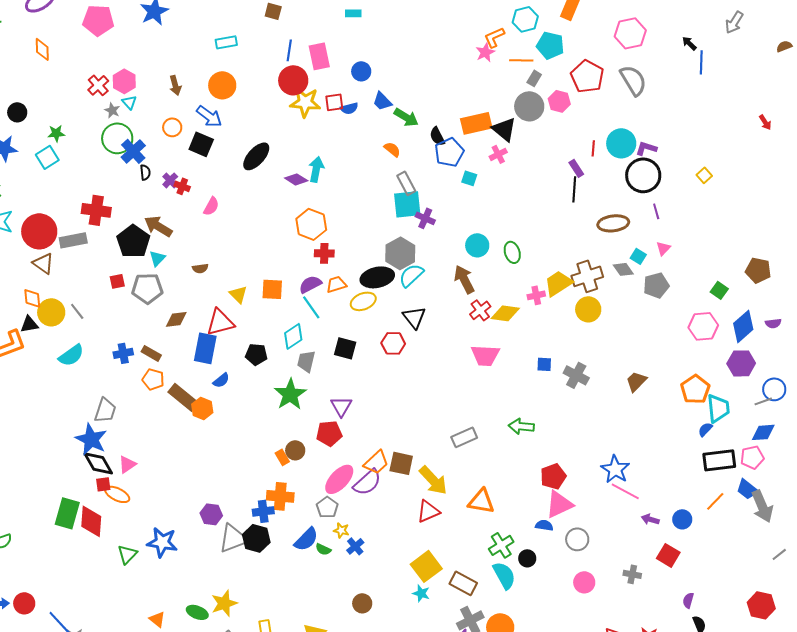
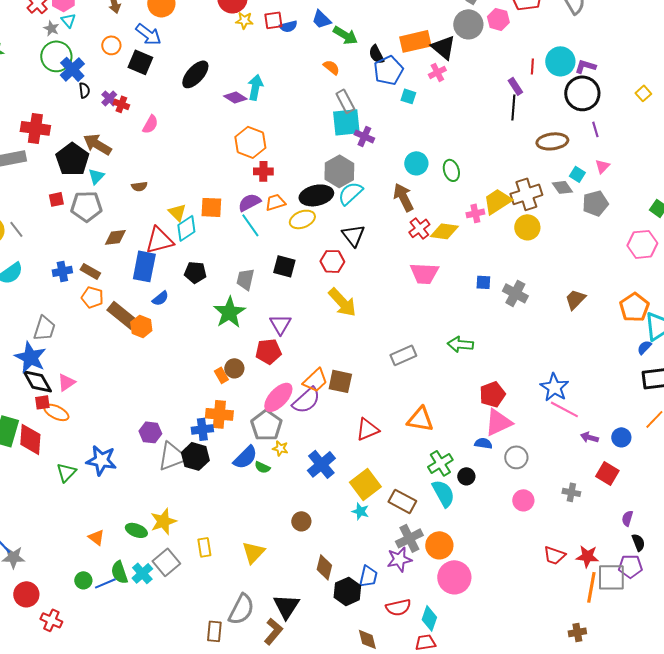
yellow star: (305, 102) -> (244, 20), size x0.6
cyan diamond: (293, 336) -> (186, 228), moved
yellow arrow: (433, 480) -> (342, 302), moved
gray pentagon: (327, 507) -> (266, 425), size x1.4
blue cross: (355, 546) -> (321, 464), moved, size x1.6

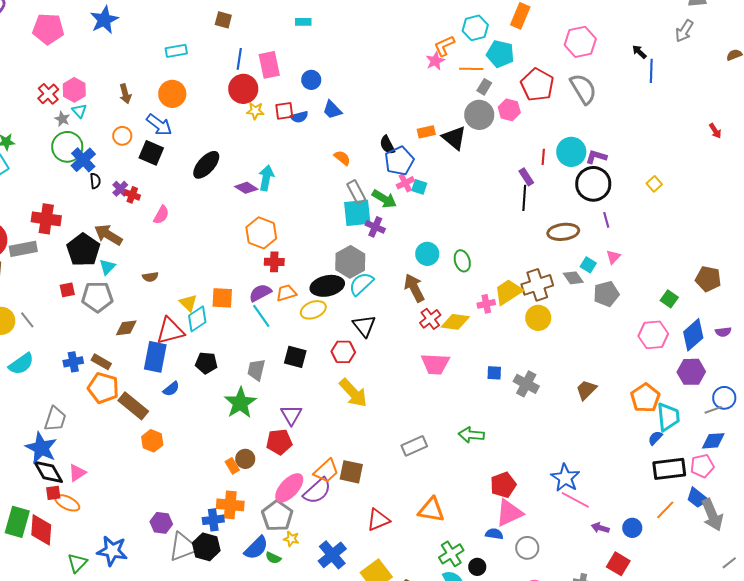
green arrow: (345, 35) -> (384, 199), moved
orange rectangle: (415, 41) -> (426, 132), size x0.6
pink cross: (437, 72) -> (405, 183), moved
orange pentagon: (92, 297) -> (103, 388), size x1.4
orange hexagon: (141, 326) -> (152, 441), moved

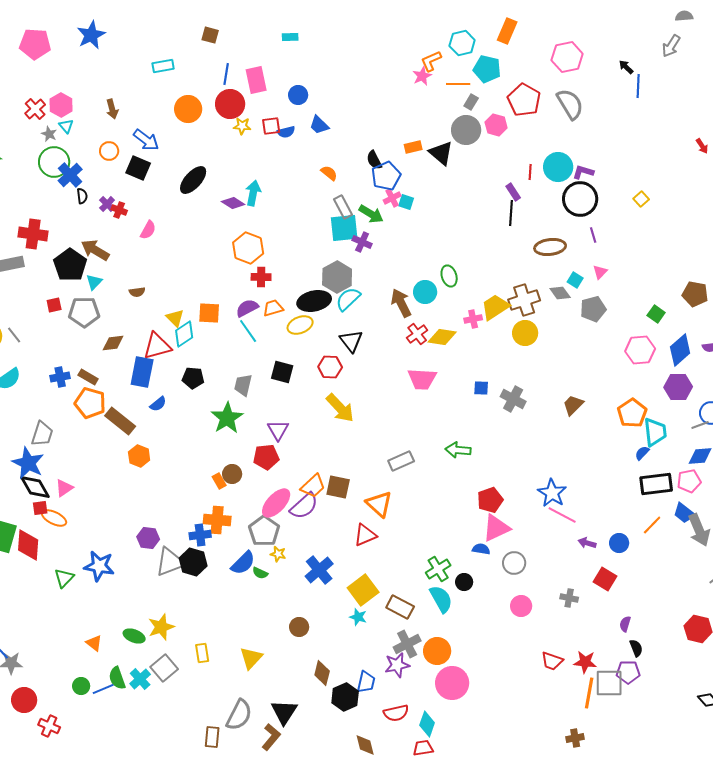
orange circle: (172, 94) -> (188, 109), moved
cyan circle: (427, 254) -> (425, 292), moved
orange triangle: (431, 510) -> (379, 504), moved, turned 32

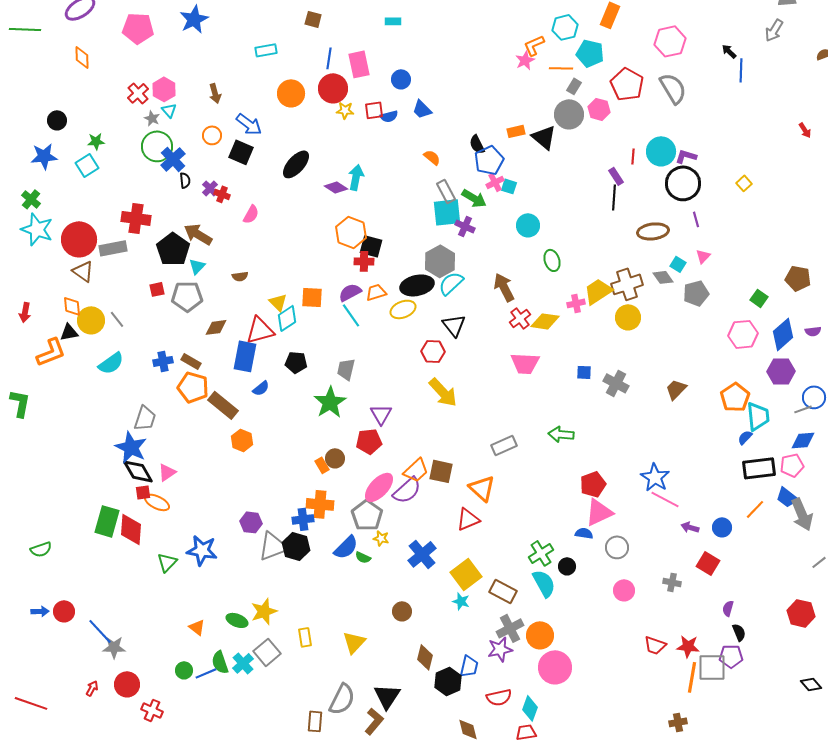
cyan circle: (425, 292) -> (528, 225), moved
black square: (282, 372) -> (371, 246), moved

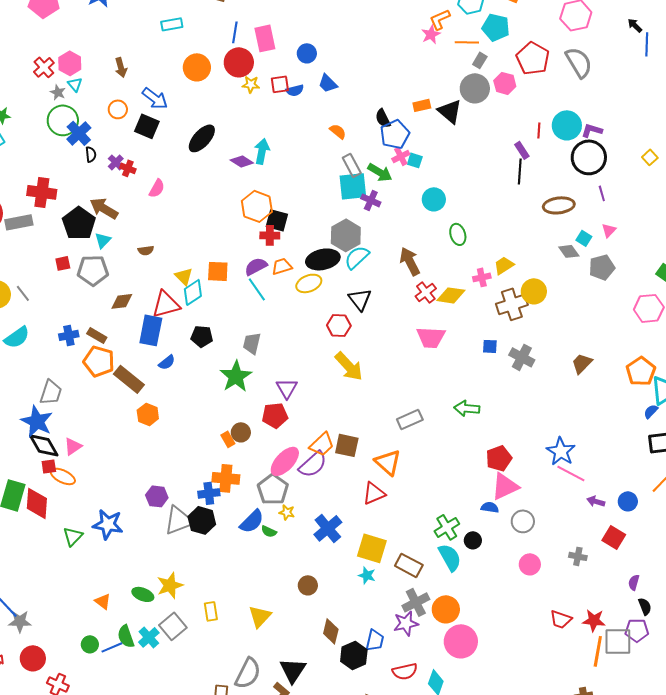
brown cross: (627, 284) -> (512, 304), moved
yellow trapezoid: (598, 291) -> (504, 265), size x0.7
yellow square: (466, 574) -> (372, 548), turned -36

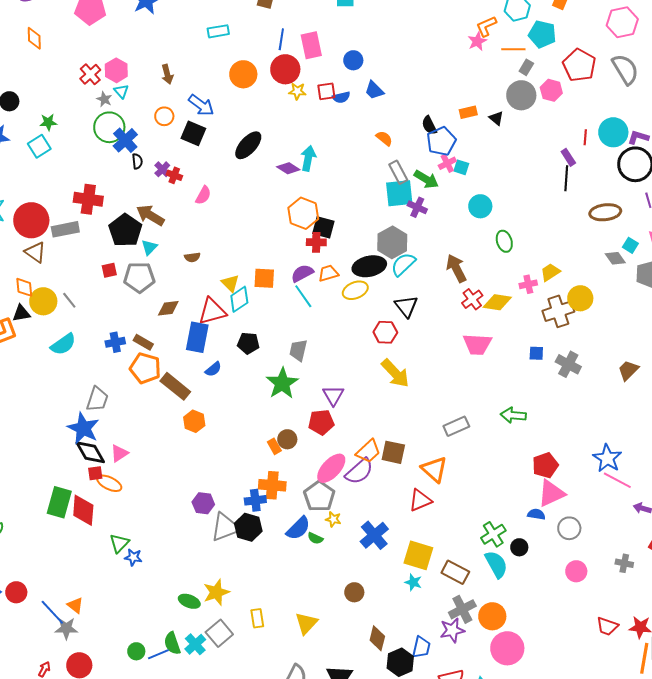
black triangle: (450, 111) -> (496, 118), size x0.6
blue star: (108, 524) -> (133, 557), moved, size x0.6
orange triangle: (103, 601) -> (75, 605), moved

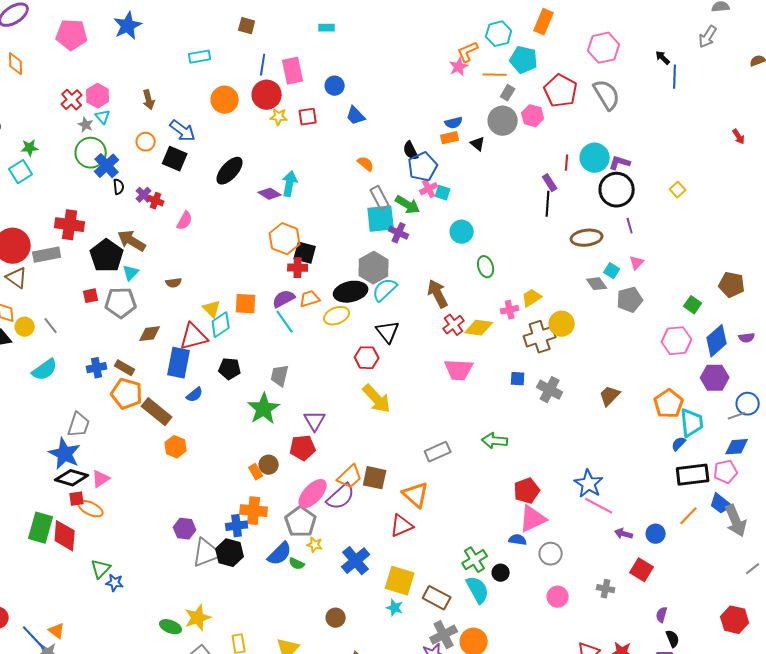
blue semicircle: (341, 97) -> (454, 123), moved
yellow circle: (43, 301) -> (25, 327), size x0.7
black diamond: (90, 452) -> (72, 478), turned -44

